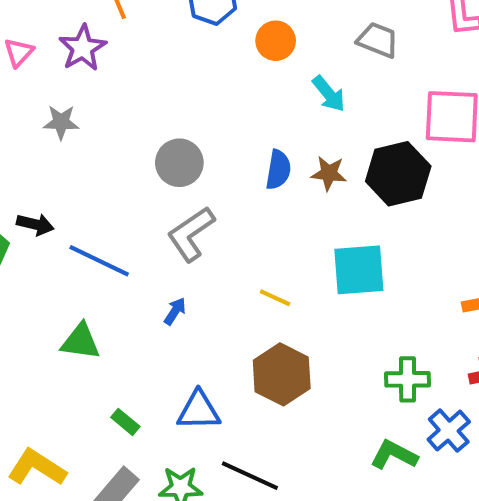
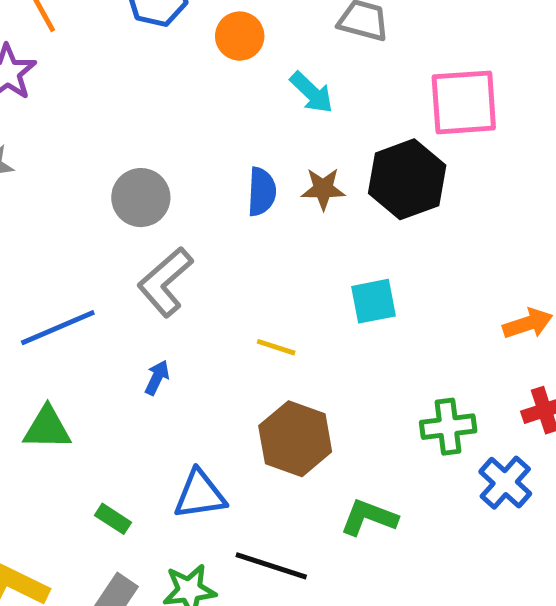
blue line: (99, 261) -> (58, 328), turned -42
cyan square: (359, 270) -> (374, 301), size x0.7
green L-shape: (394, 455) -> (369, 517), moved

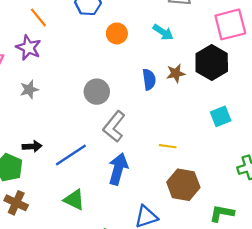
orange circle: (240, 36) -> (117, 33), moved
cyan square: (374, 301) -> (221, 116), moved
blue arrow: (157, 378) -> (118, 169), size x2.0
green triangle: (47, 428) -> (74, 200), turned 35

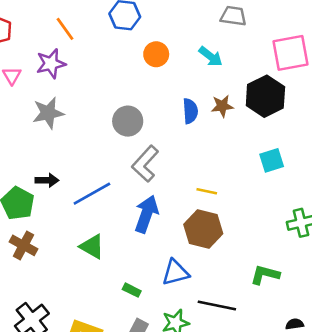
purple star: (29, 48) -> (51, 64), turned 30
gray star: (29, 89) -> (48, 113), size x1.4
brown hexagon: (183, 185) -> (203, 229), moved

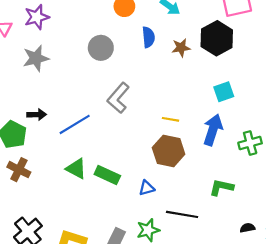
blue semicircle: (190, 111) -> (148, 37), moved
gray circle: (128, 121) -> (101, 48), moved
blue arrow: (146, 214) -> (213, 130), moved
blue triangle: (176, 273) -> (147, 188), size x0.7
green rectangle: (132, 290) -> (107, 175), moved, size x1.6

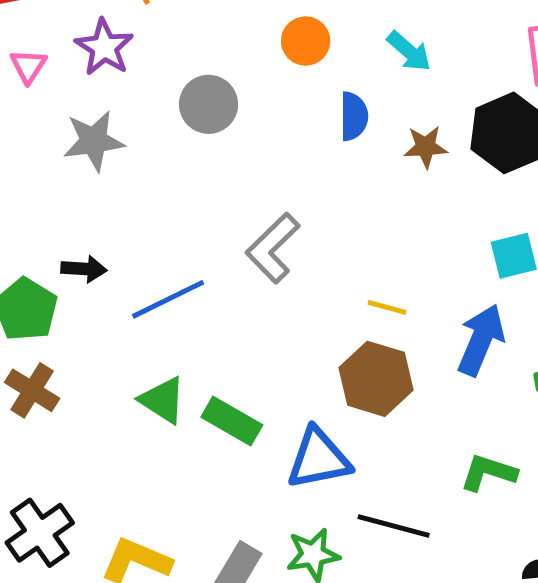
purple star: (37, 17) -> (104, 47), turned -30
gray circle: (101, 48) -> (209, 104), moved
blue triangle: (147, 188) -> (319, 459), size x1.8

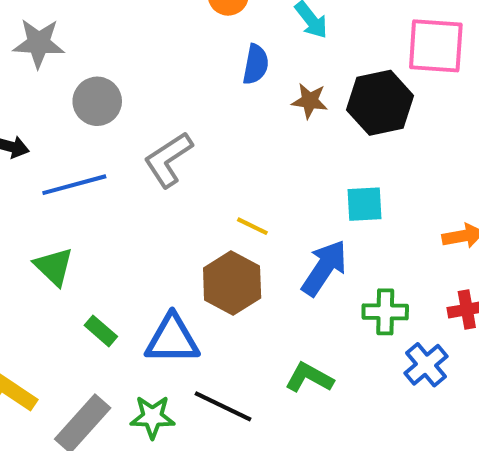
gray circle: (209, 104) -> (97, 101), moved
green rectangle: (232, 421) -> (101, 331), moved, size x0.7

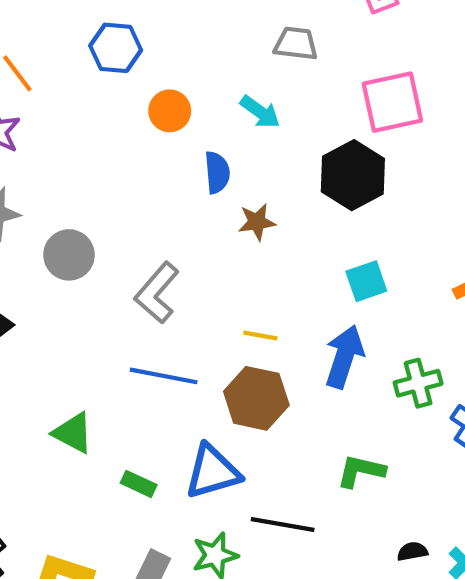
brown star: (310, 101) -> (257, 222), moved
blue line: (74, 185) -> (164, 376), moved, turned 42

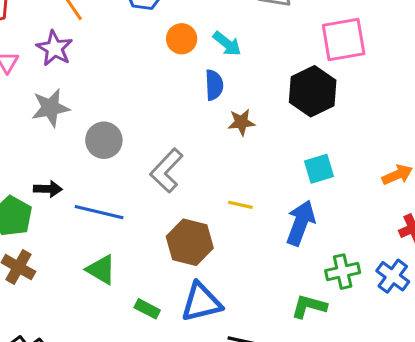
cyan arrow: (260, 112) -> (227, 44), moved
blue line: (164, 376) -> (99, 212), moved
green cross: (418, 383) -> (343, 272), moved
brown hexagon: (256, 398) -> (190, 242), moved

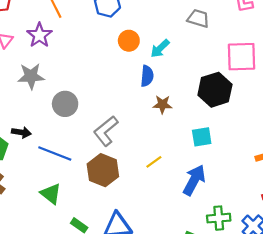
cyan arrow: (227, 44) -> (160, 48), turned 90
cyan square: (319, 169) -> (202, 137), moved
yellow line: (240, 205) -> (154, 162), turned -56
brown hexagon: (190, 242) -> (103, 170), moved

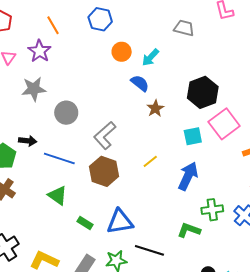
pink square: (241, 57) -> (224, 124), moved, turned -32
blue semicircle: (147, 76) -> (140, 83), turned -54
brown star: (162, 104) -> (155, 108), turned -30

